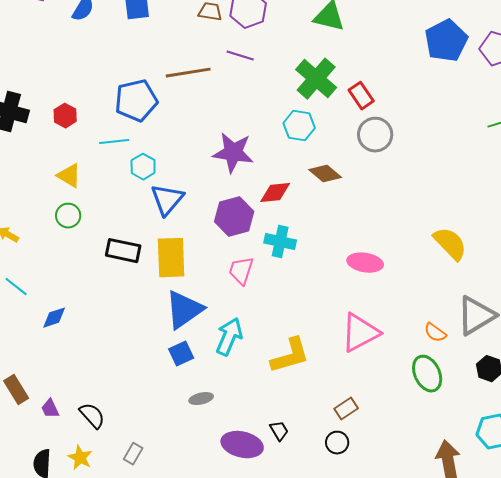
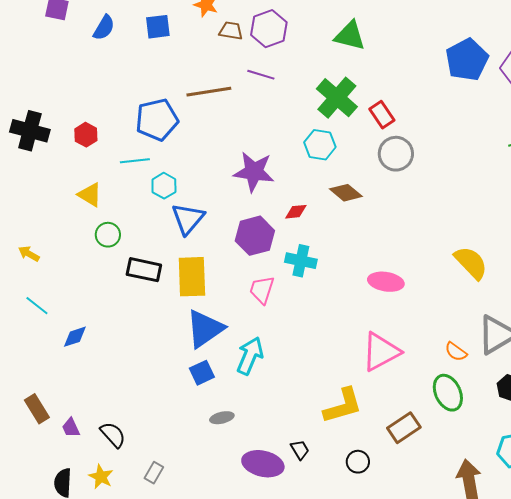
red diamond: (275, 193) -> (296, 212), size x0.7
green circle: (68, 216) -> (108, 235), moved
yellow L-shape: (290, 356) -> (343, 406), moved
brown rectangle: (346, 409) -> (404, 428), moved, size x1.4

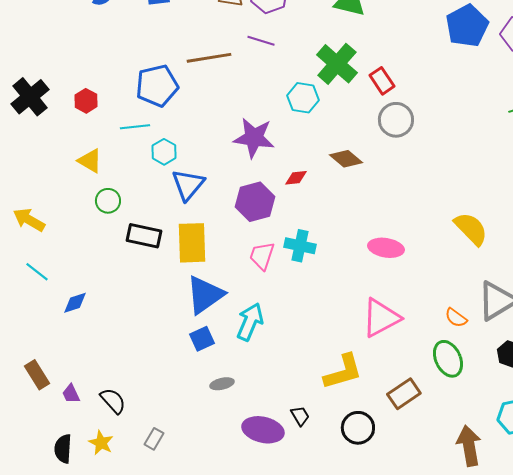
black cross: (30, 131) -> (30, 97), turned 36
cyan hexagon: (320, 145) -> (303, 98), moved
yellow arrow: (29, 254) -> (29, 220), size x1.5
cyan cross: (301, 261) -> (300, 246), moved
black circle: (358, 462) -> (358, 428), size x1.4

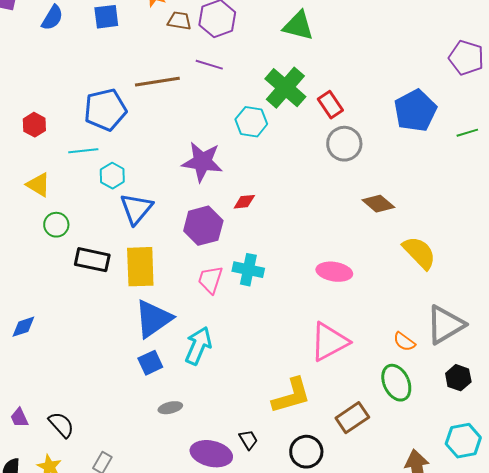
blue pentagon: (467, 26) -> (415, 111), moved
brown diamond: (346, 159) -> (378, 204), moved

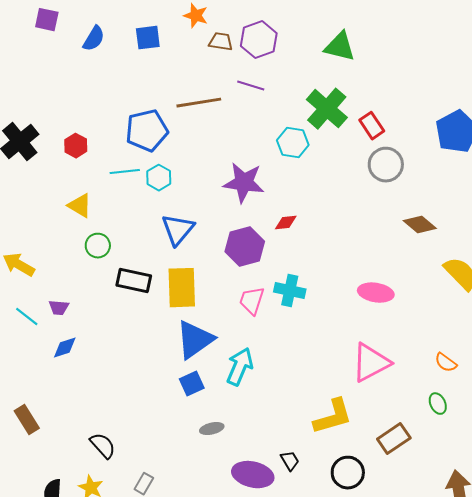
cyan hexagon: (112, 176) -> (159, 178), moved
green ellipse: (396, 383) -> (438, 404), size x0.6
purple trapezoid: (19, 418) -> (59, 308), moved, turned -60

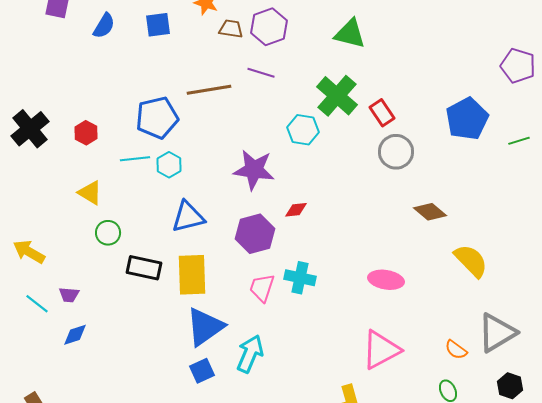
blue triangle: (178, 230) -> (188, 217), turned 36

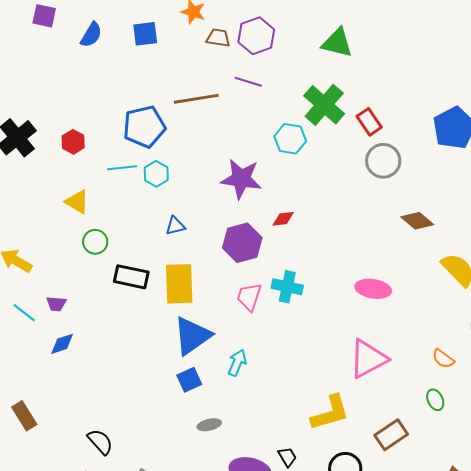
blue triangle: (188, 217) -> (175, 226), size x0.6
cyan arrow: (250, 354) -> (237, 363), size x0.7

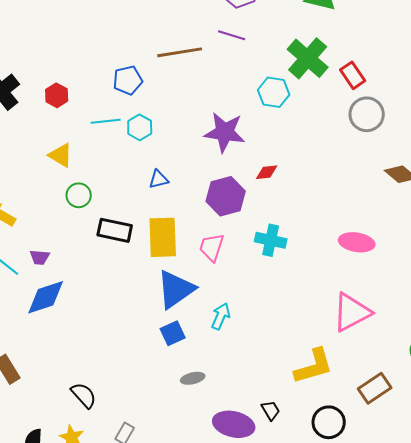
blue pentagon: (144, 127) -> (128, 80), size x0.7
pink trapezoid: (249, 297) -> (212, 247), moved
blue diamond: (62, 344) -> (46, 297), size x1.6

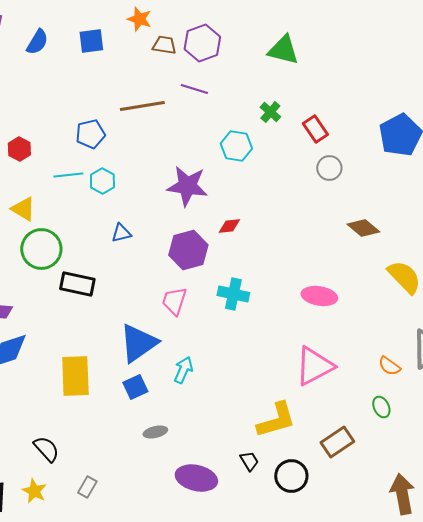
green cross: (308, 58) -> (270, 112), size x0.5
gray circle: (367, 114) -> (329, 168), size x0.7
green circle: (79, 195) -> (41, 249), size x1.6
yellow rectangle: (163, 237) -> (75, 376), moved
black trapezoid: (271, 410) -> (249, 461), moved

